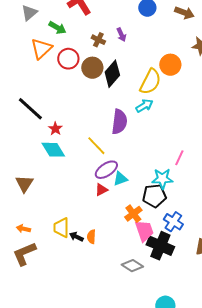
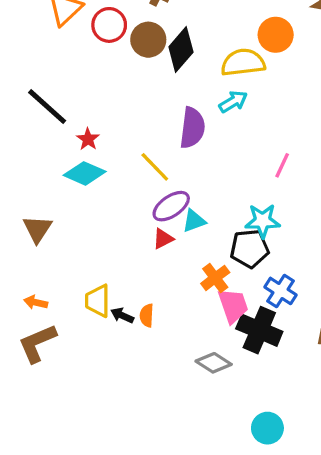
yellow semicircle: (150, 82) -> (243, 62), turned -124
cyan diamond: (53, 150) -> (85, 173), turned -35
pink line: (179, 158) -> (282, 165), moved

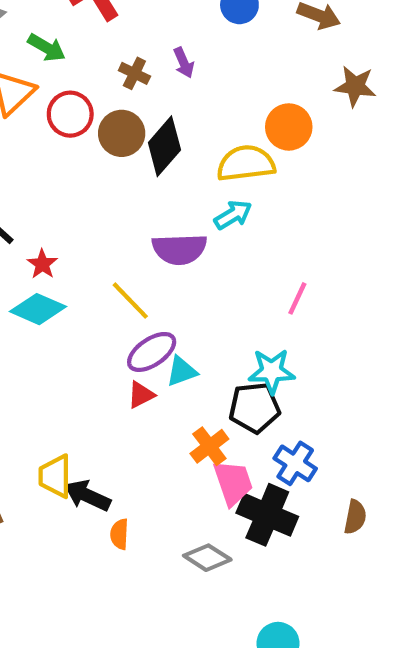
purple semicircle: (192, 128) -> (179, 249), turned 81
black arrow: (122, 315) -> (87, 496), size x1.5
orange semicircle: (147, 315) -> (119, 534), moved

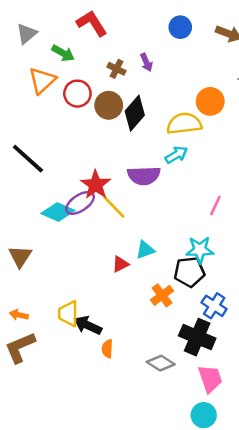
red star: (42, 264) -> (96, 185), moved, size x1.6
purple ellipse: (152, 352) -> (80, 203), moved
pink trapezoid: (233, 483) -> (210, 379), moved

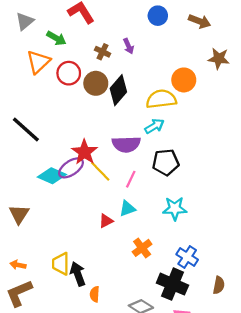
pink line: (215, 206) -> (131, 179), moved
black pentagon: (189, 272) -> (166, 162), moved
black arrow: (88, 325) -> (78, 274), turned 45

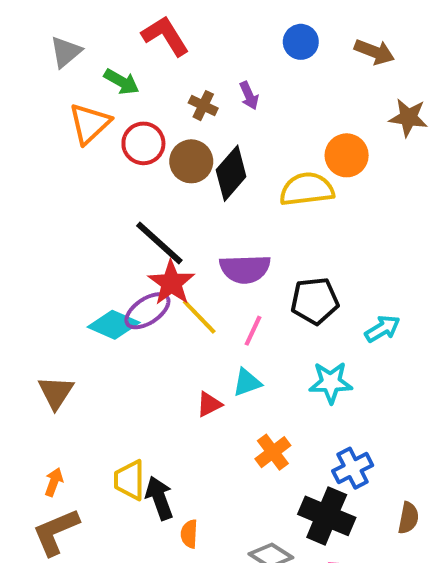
cyan arrow: (154, 126) -> (382, 329), moved
black line: (26, 130) -> (159, 243), moved
blue cross: (187, 257) -> (353, 468), turned 30
orange arrow: (18, 265) -> (54, 482), turned 98

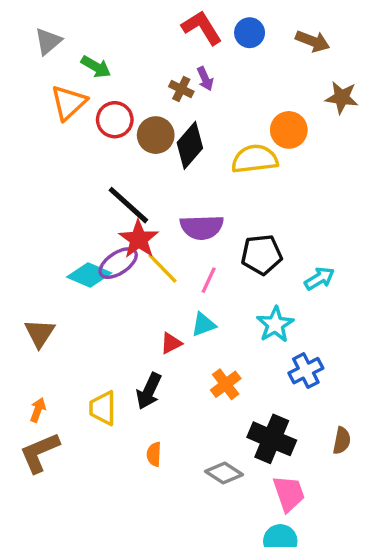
red L-shape: (165, 36) -> (202, 28), moved
brown cross: (203, 106) -> (181, 89), moved
cyan star: (331, 382) -> (275, 325), turned -30
blue cross: (353, 468) -> (306, 371), moved
black arrow: (159, 498) -> (149, 391), moved, turned -135

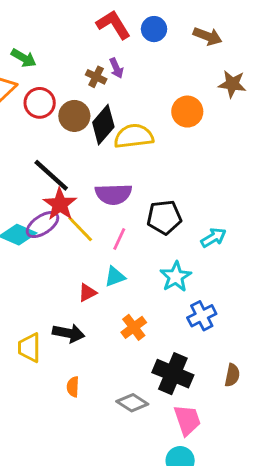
yellow semicircle: (255, 159) -> (134, 136), moved
black arrow: (149, 391) -> (69, 333), turned -104

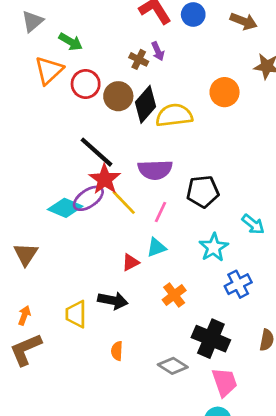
cyan arrow: (213, 238) -> (253, 224), moved, turned 70

